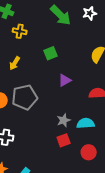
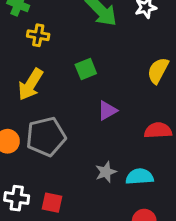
yellow arrow: (15, 63) -> (30, 84), size x1.5
red square: (64, 140) -> (52, 203), moved, turned 32

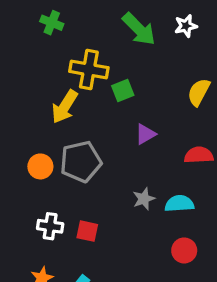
yellow cross: (38, 35) -> (89, 70), moved, size x1.6

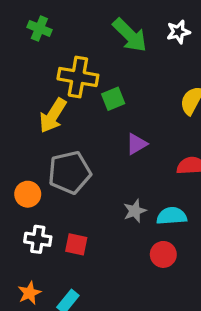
orange circle: (40, 166) -> (28, 194), moved
red circle: (184, 250) -> (163, 254), moved

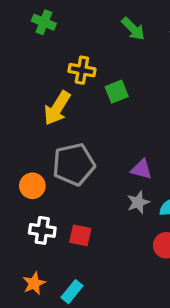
green arrow: (130, 35) -> (133, 29), size x0.7
yellow cross: (78, 77) -> (82, 70), size x0.7
purple triangle: (137, 144) -> (141, 169), moved, turned 45

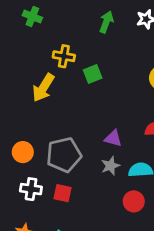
green arrow: (133, 29) -> (106, 22), turned -115
gray pentagon: (74, 164) -> (64, 155), moved

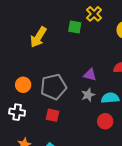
yellow cross: (64, 56) -> (94, 14), moved, turned 35
green square: (93, 74) -> (75, 27), turned 32
white cross: (31, 189) -> (17, 112), moved

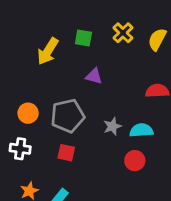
yellow cross: (94, 14) -> (123, 33), moved
green square: (75, 27) -> (83, 38), moved
purple triangle: (90, 75) -> (94, 76), moved

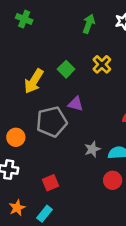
green square: (83, 38) -> (66, 69), turned 35
gray pentagon: (68, 116) -> (52, 122), moved
red square: (66, 153) -> (50, 183), moved, turned -35

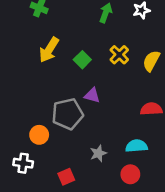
yellow arrow: (34, 81) -> (49, 50), moved
orange circle: (16, 137) -> (39, 135), moved
gray star: (92, 149) -> (98, 153), moved

